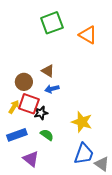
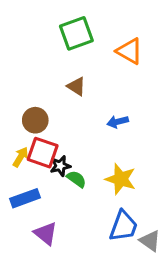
brown triangle: (48, 71) -> (76, 86), moved
blue arrow: (52, 89) -> (118, 122), moved
green semicircle: (47, 135) -> (76, 179), moved

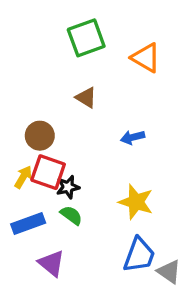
green semicircle: (76, 179) -> (71, 215), moved

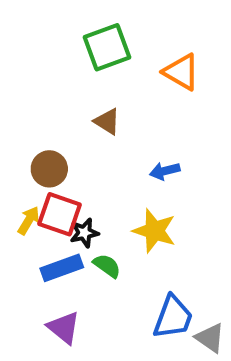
yellow star: (136, 202) -> (154, 231), moved
green semicircle: (71, 215) -> (107, 266), moved
blue rectangle: (28, 224) -> (62, 268), moved

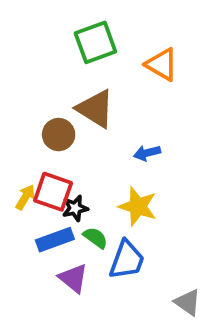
brown triangle: (107, 121) -> (95, 109), size x1.6
brown circle: (49, 169) -> (59, 135), moved
blue trapezoid: (173, 317) -> (127, 260), moved
purple triangle: (64, 328) -> (73, 278), moved

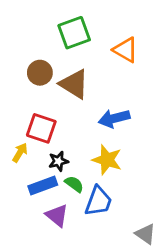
brown circle: (59, 135) -> (40, 73), moved
blue arrow: (147, 153) -> (114, 118), size x1.5
red square: (53, 192) -> (41, 128), moved

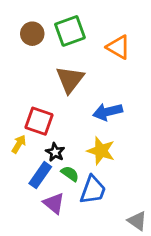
brown circle: (40, 73) -> (32, 34), moved
brown triangle: (74, 84) -> (70, 79), turned 36
black star: (58, 161) -> (55, 152), turned -30
blue rectangle: (43, 185) -> (40, 175), turned -35

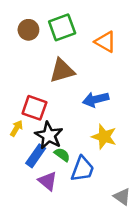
brown triangle: (70, 79) -> (62, 71), turned 36
yellow star: (101, 151) -> (104, 137), moved
black star: (55, 152) -> (49, 135), size x1.6

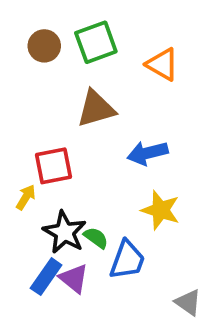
red square: (34, 108) -> (53, 166), turned -30
black star: (49, 135) -> (65, 232), moved
blue rectangle: (36, 156) -> (46, 277), moved

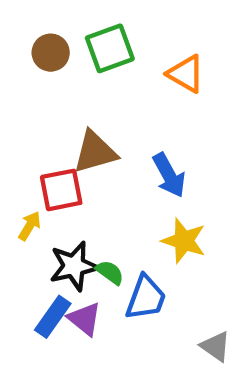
brown triangle: (96, 109) -> (95, 152), moved
blue arrow: (148, 153) -> (169, 175), turned -105
black star: (65, 232) -> (74, 266), turned 30

